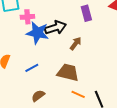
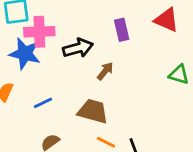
pink cross: (27, 17) -> (39, 32), size x1.5
blue star: (38, 33) -> (25, 54), moved

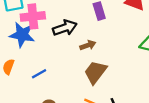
brown arrow: (105, 71) -> (88, 45), turned 35
brown trapezoid: (93, 111) -> (95, 72), moved, turned -65

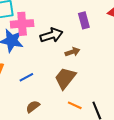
brown trapezoid: (95, 72) -> (65, 78), moved

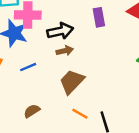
brown arrow: (72, 52) -> (65, 51), moved
blue line: (26, 77) -> (28, 67), moved

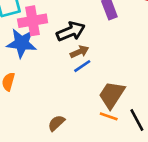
blue line: (28, 67) -> (82, 66), moved
brown trapezoid: (72, 82) -> (112, 95), moved

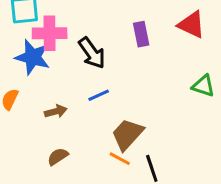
black arrow: (71, 31) -> (92, 53), turned 68
brown arrow: (79, 52) -> (56, 111), moved

